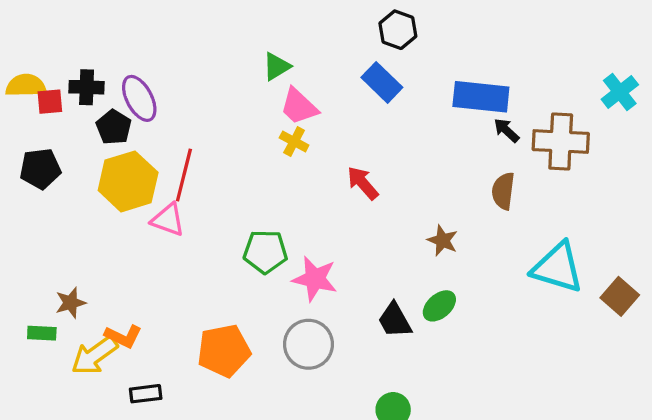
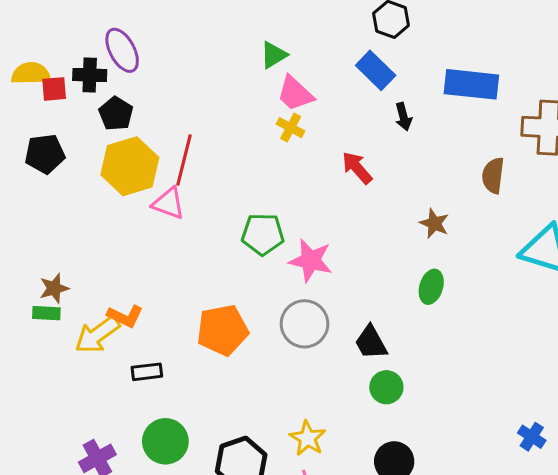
purple ellipse: (139, 98) -> (122, 50), moved
black arrow: (506, 130) -> (403, 117), moved, turned -148
brown star: (71, 303) -> (54, 288), moved
green ellipse: (439, 306) -> (431, 287), turned -32
black trapezoid: (395, 320) -> (371, 342), moved

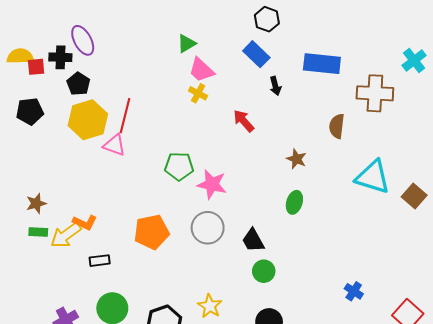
green rectangle: (46, 313) -> (38, 232), moved
blue cross: (532, 437) -> (354, 291), moved

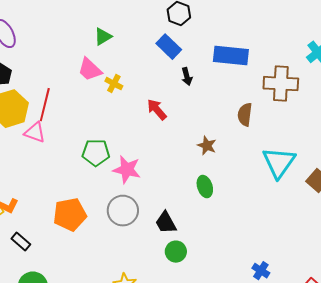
pink trapezoid: (201, 70) -> (90, 70), moved
cyan triangle: (373, 177) -> (279, 163), turned 48
green ellipse: (294, 202) -> (205, 187), turned -35
black rectangle: (100, 261) -> (21, 242), turned 48

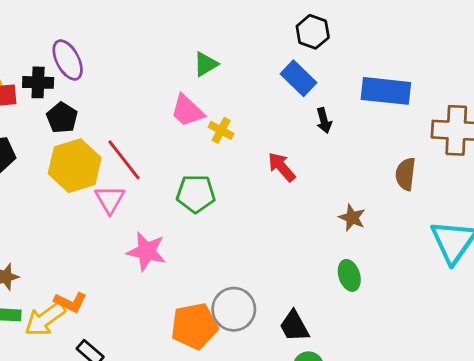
red line: (45, 105) -> (124, 160), turned -52
pink triangle: (35, 133) -> (110, 199), turned 40
green pentagon: (96, 153) -> (196, 194), moved
pink star: (127, 170) -> (146, 251), moved
orange pentagon: (70, 215) -> (194, 326), moved

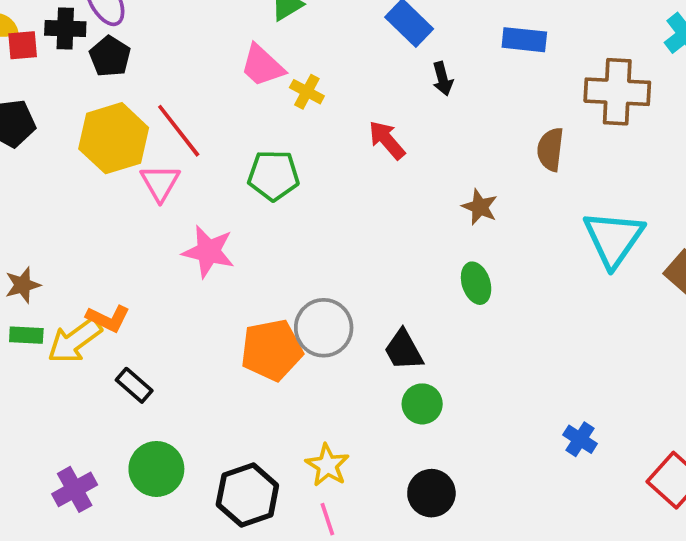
blue rectangle: (386, 91) -> (524, 40), size x0.7
black pentagon: (62, 118) -> (110, 56), moved

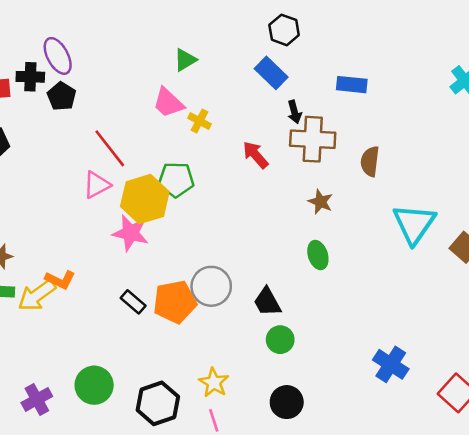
brown cross: (617, 92) -> (313, 139), moved
yellow hexagon: (114, 138) -> (145, 199), moved
pink triangle: (160, 183) -> (97, 185), turned 32
black rectangle: (134, 385) -> (133, 302), moved
blue cross: (580, 439) -> (391, 364), size x1.5

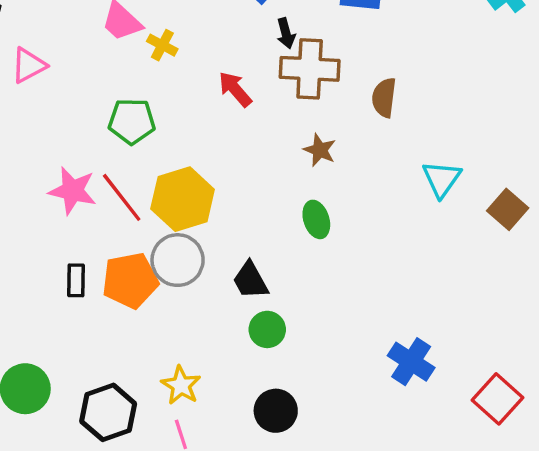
red line: (110, 148) -> (122, 197), moved
pink triangle: (97, 185) -> (29, 65), moved
yellow hexagon: (145, 199) -> (183, 199), moved
cyan triangle: (414, 224) -> (442, 179), size x0.7
black rectangle: (133, 302) -> (76, 280), turned 50

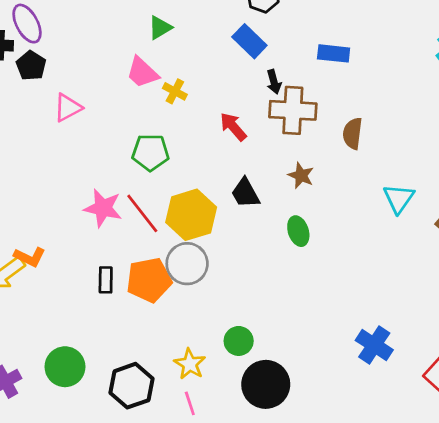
black trapezoid: (250, 280) -> (245, 193), moved
green circle: (267, 329) -> (239, 341), moved
black circle: (276, 411) -> (266, 384), size x1.4

